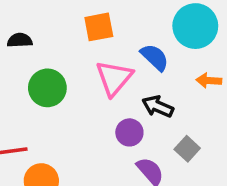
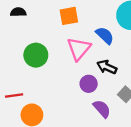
black semicircle: (20, 40) -> (18, 12), moved

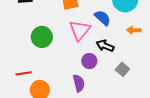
purple semicircle: (102, 109) -> (79, 83), moved, turned 30

